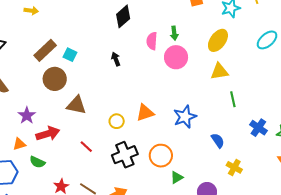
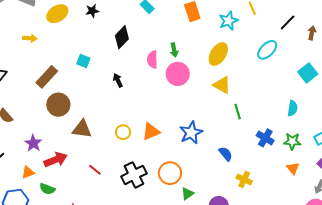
cyan square: (70, 55) -> (83, 61), moved
yellow triangle: (219, 72) -> (222, 85), turned 42
yellow circle: (117, 121) -> (123, 132), moved

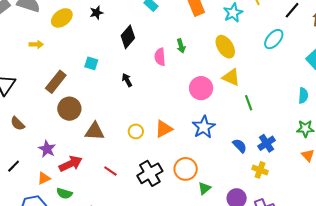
yellow ellipse: (218, 54) -> (225, 47), turned -60
pink circle: (178, 74) -> (201, 88), moved
blue cross: (265, 138) -> (267, 143), moved, turned 30

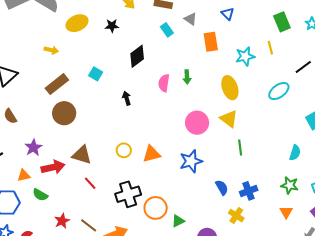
yellow arrow: (36, 44) -> (51, 50), moved
brown triangle: (95, 131) -> (82, 155), moved
orange circle: (186, 169) -> (156, 208), moved

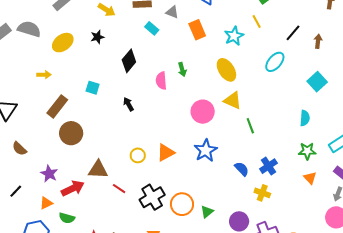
red line: (90, 183) -> (119, 189), moved

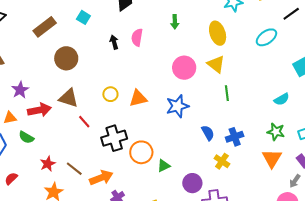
pink semicircle: (161, 81) -> (137, 37), moved
cyan semicircle: (305, 118) -> (282, 99), turned 42
brown circle: (71, 133) -> (66, 58), moved
orange triangle: (310, 178) -> (272, 158), size x1.5

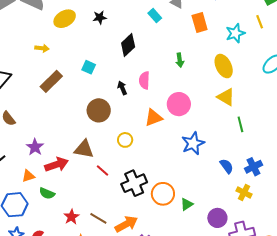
brown circle: (66, 58) -> (99, 110), moved
pink circle: (184, 68) -> (179, 104), moved
orange triangle: (138, 98) -> (154, 118), moved

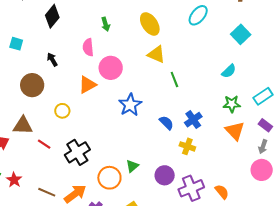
pink semicircle: (144, 80) -> (88, 47), moved
orange circle: (163, 194) -> (109, 178), moved
red star: (71, 217) -> (14, 180), moved

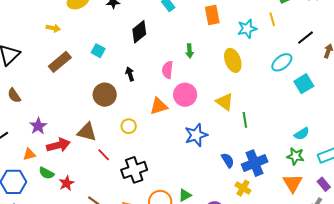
cyan square: (241, 34) -> (304, 84), moved
yellow triangle: (156, 54) -> (225, 102), moved
cyan semicircle: (229, 71) -> (302, 134), moved
blue cross: (193, 120) -> (255, 163), size x1.4

